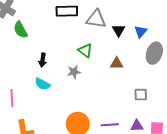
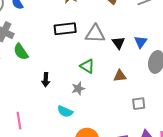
cyan semicircle: (42, 84) -> (65, 111), moved
gray square: (141, 95) -> (139, 104), moved

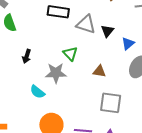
black triangle: (118, 43) -> (107, 31), moved
gray star: (78, 89) -> (56, 73), size x1.5
gray square: (139, 104) -> (111, 103), size x1.6

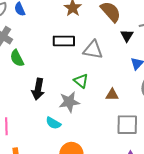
black triangle: (107, 31) -> (127, 36), moved
black arrow: (27, 56) -> (38, 89), size x1.5

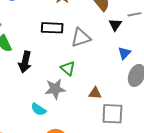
gray triangle: (93, 50) -> (81, 38), turned -30
black arrow: (38, 89) -> (25, 62), moved
brown triangle: (112, 95) -> (95, 93), moved

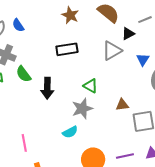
black triangle: (115, 25) -> (128, 34), turned 40
gray triangle: (81, 38) -> (112, 51), moved
cyan semicircle: (39, 109) -> (70, 132), turned -49

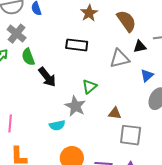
green triangle: (91, 86) -> (89, 86), turned 35
black arrow: (47, 88) -> (47, 77), turned -55
gray star: (82, 109) -> (75, 106), turned 30

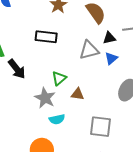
blue triangle: (147, 75) -> (111, 58), moved
brown triangle: (115, 113) -> (78, 94), moved
cyan semicircle: (57, 125) -> (57, 119), moved

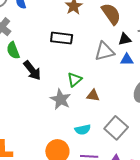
blue triangle: (111, 58) -> (127, 60), turned 40
cyan semicircle: (57, 119) -> (83, 130), moved
gray square: (100, 127) -> (116, 128), turned 35

